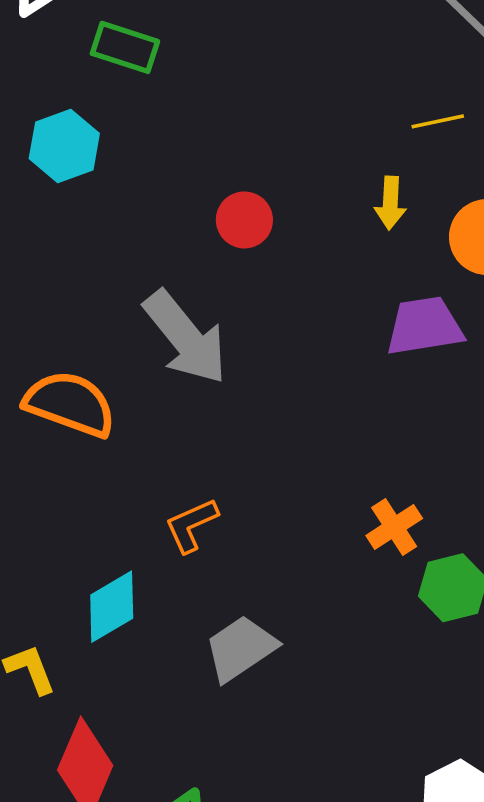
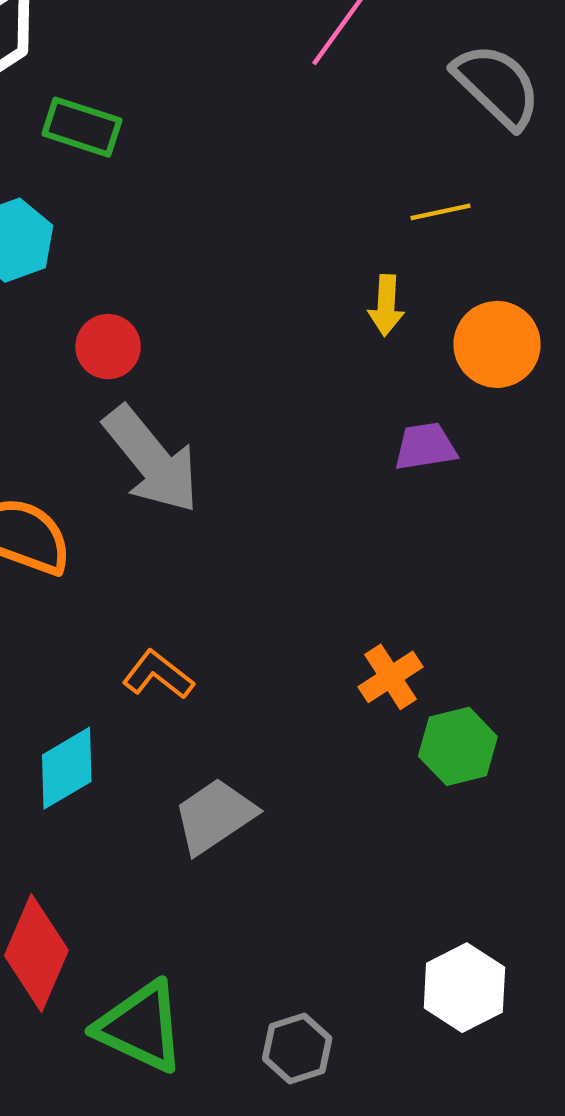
red circle: (244, 220) -> (108, 347), moved
purple trapezoid: (424, 326) -> (425, 447), size x0.7
orange L-shape: (191, 525) -> (158, 675), turned 62

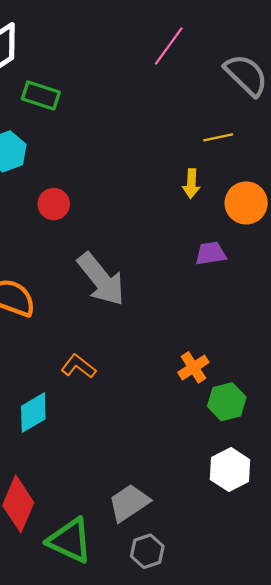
gray arrow: (151, 460) -> (101, 279), moved
gray trapezoid: (215, 816) -> (129, 503), moved
white hexagon: (464, 988) -> (230, 470), moved

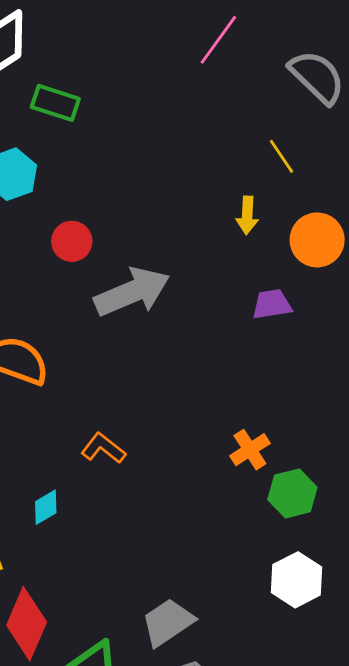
yellow line: (218, 137) -> (281, 156), turned 68
gray arrow: (101, 279) -> (132, 292), moved, turned -74
cyan diamond: (33, 413) -> (46, 507), size x0.7

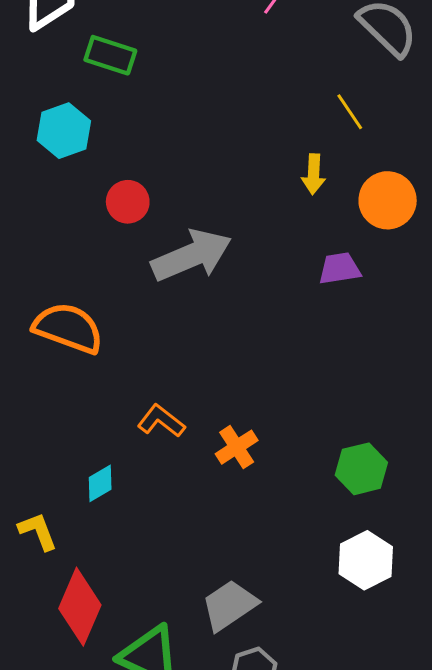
orange cross: (250, 450) -> (237, 447), moved

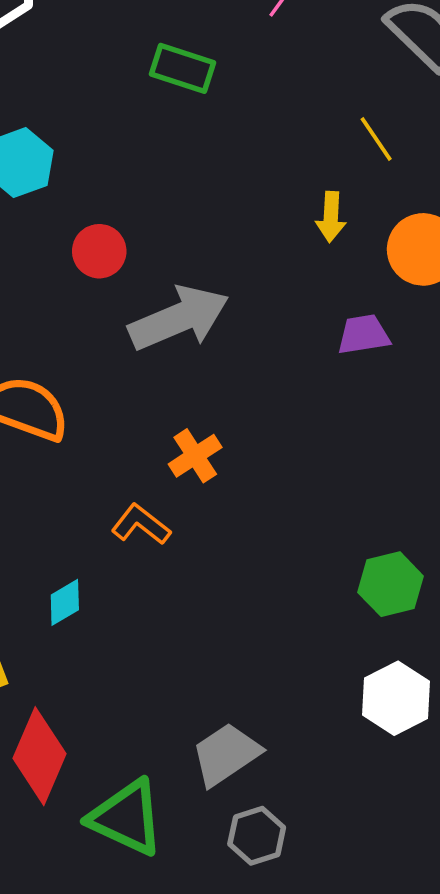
green rectangle: (110, 55) -> (182, 68), moved
orange cross: (237, 447) -> (195, 456), moved

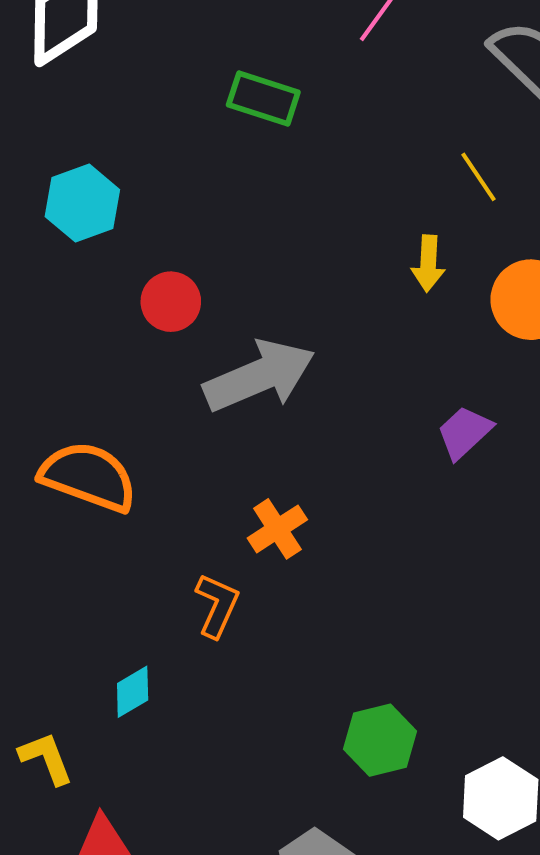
purple trapezoid: (363, 334) -> (464, 432), moved, turned -34
orange L-shape: (141, 524) -> (217, 605), turned 76
green hexagon: (391, 584) -> (380, 740), moved

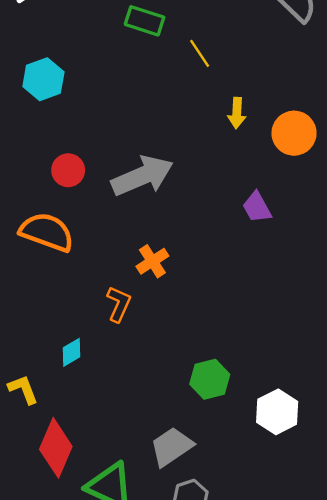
yellow line: (479, 177) -> (200, 53), moved
red circle: (171, 302) -> (68, 170), moved
purple trapezoid: (464, 432) -> (257, 207), turned -76

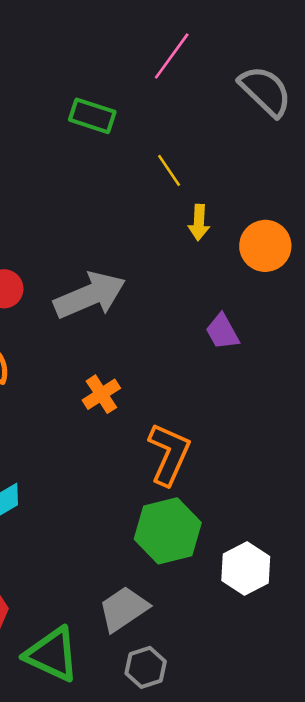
yellow line: (200, 53) -> (169, 170), moved
orange L-shape: (119, 304) -> (169, 454), moved, size x1.5
green hexagon: (210, 379) -> (168, 531), size x1.4

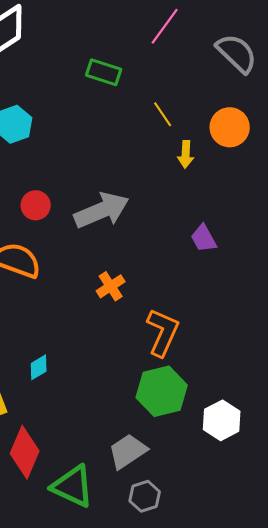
orange circle: (265, 246) -> (230, 127), moved

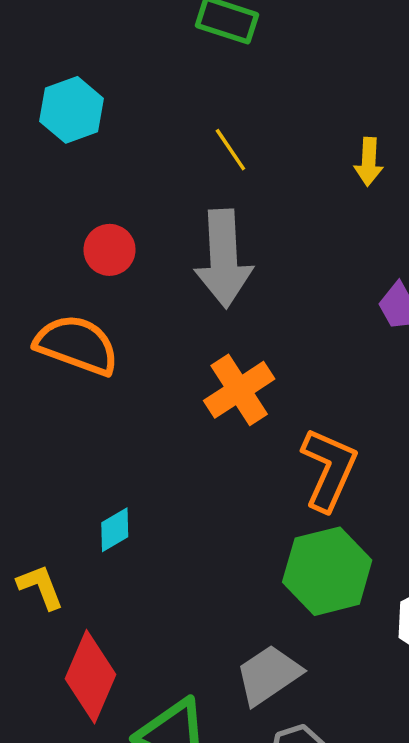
yellow line: (163, 114) -> (230, 150), moved
gray arrow: (102, 210) -> (224, 258), turned 110
orange cross: (111, 286) -> (239, 390), size x1.4

